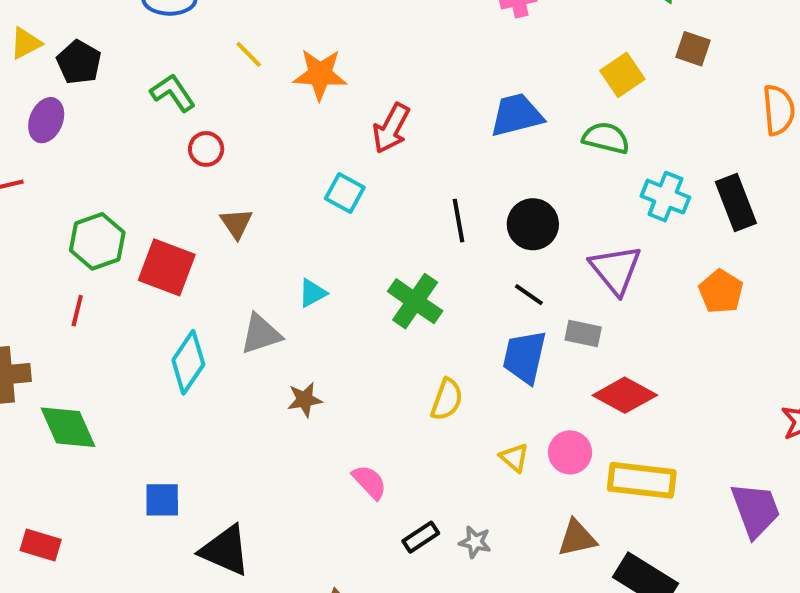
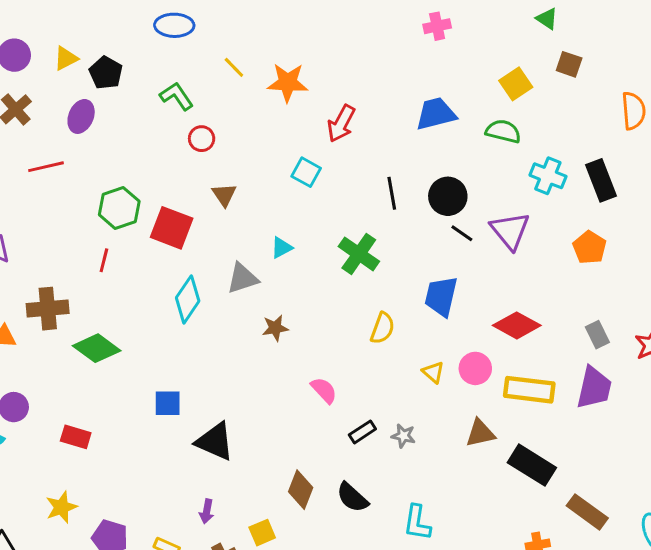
black line: (529, 295) -> (462, 233), moved
gray rectangle: (583, 334) -> (597, 335), moved, turned 52
green diamond: (68, 427) -> (97, 348), turned -30
purple trapezoid: (756, 510) -> (594, 388), moved, turned 33

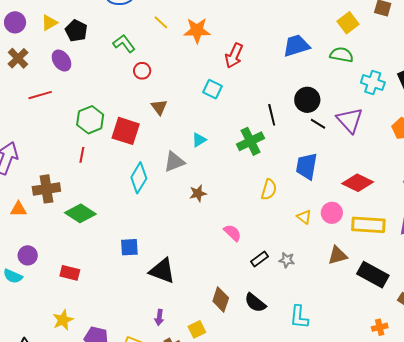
purple ellipse: (81, 116) -> (61, 61), turned -55
black line: (392, 193) -> (272, 115), moved
green cross: (359, 254) -> (250, 141), turned 32

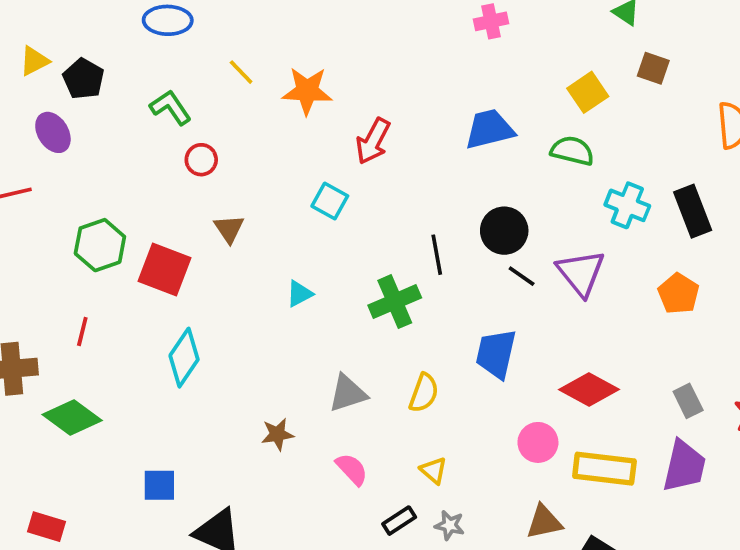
red line: (82, 155) -> (82, 331), moved
gray triangle: (174, 162) -> (348, 393), moved
brown star: (198, 193) -> (277, 434), moved
yellow triangle: (304, 217) -> (434, 470), moved

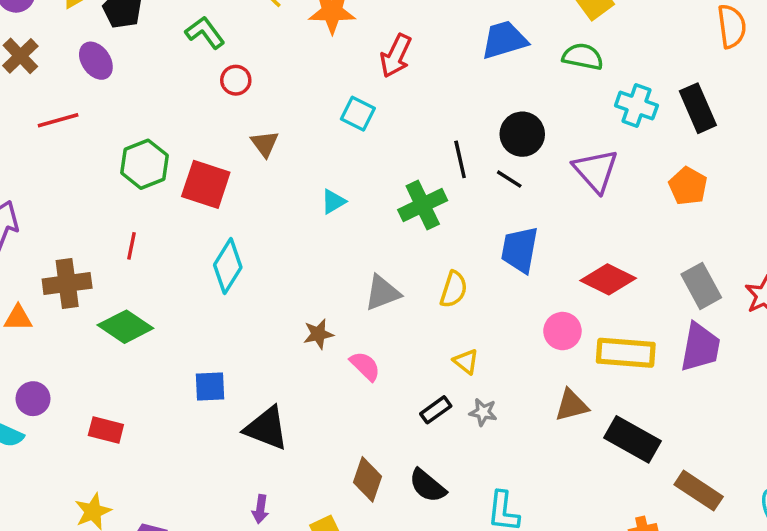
black line: (522, 276) -> (509, 179), moved
gray rectangle: (688, 401) -> (701, 286), size x1.4
pink semicircle: (352, 469) -> (365, 366), moved

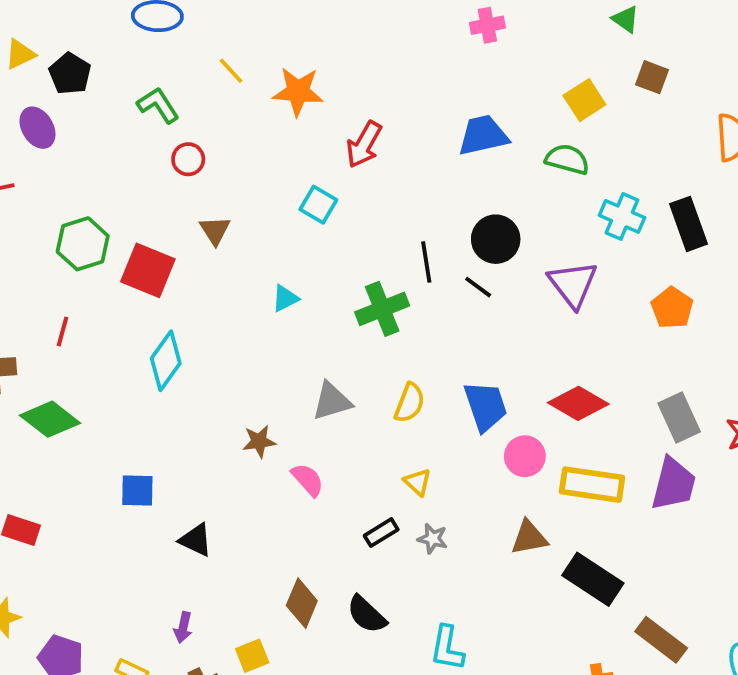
blue trapezoid: (520, 250) -> (485, 406), moved, turned 147
black triangle: (266, 428) -> (196, 540), size x0.7

